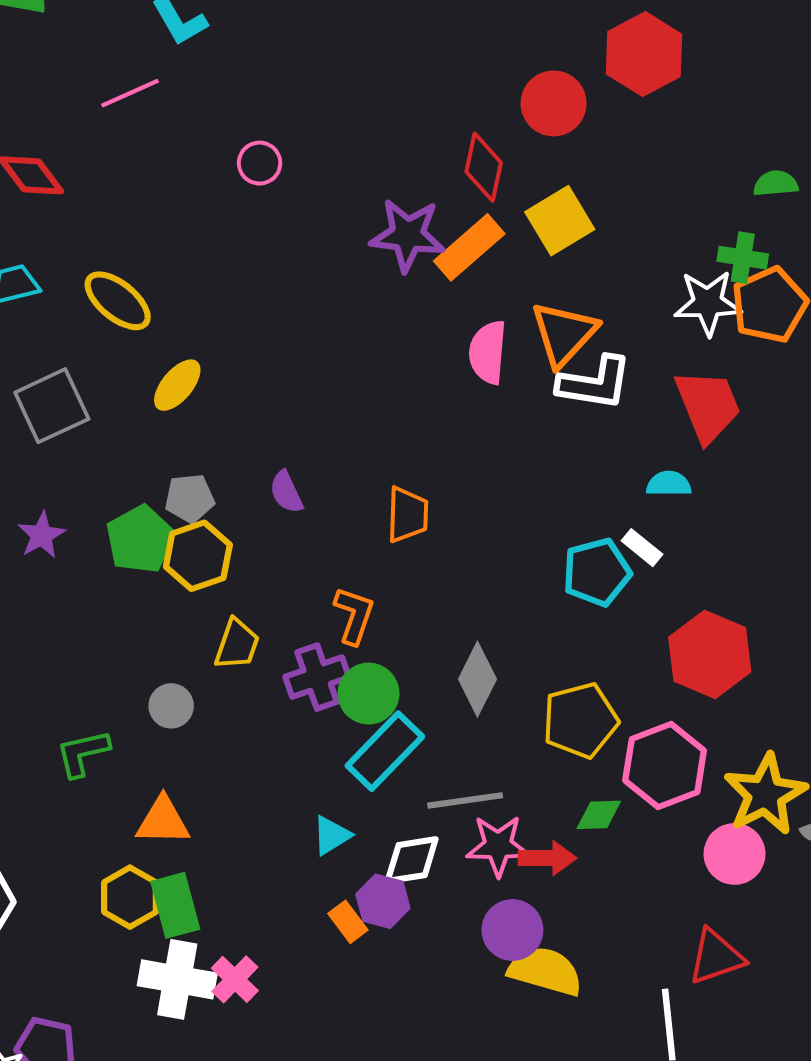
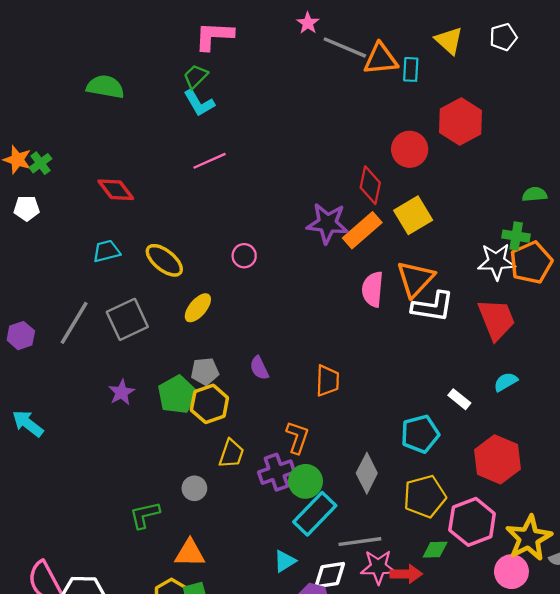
pink line: (130, 93) -> (209, 161), moved
pink circle: (260, 163) -> (244, 256), moved
cyan semicircle: (669, 484) -> (506, 382), moved, turned -30
cyan pentagon: (597, 572) -> (420, 434), moved

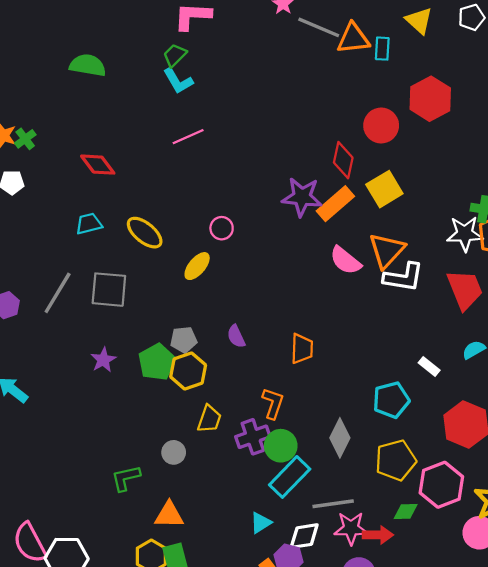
pink semicircle: (373, 289) -> (345, 261), turned -56
yellow ellipse: (198, 308) -> (197, 266), moved
gray square: (127, 319) -> (109, 290), turned 30

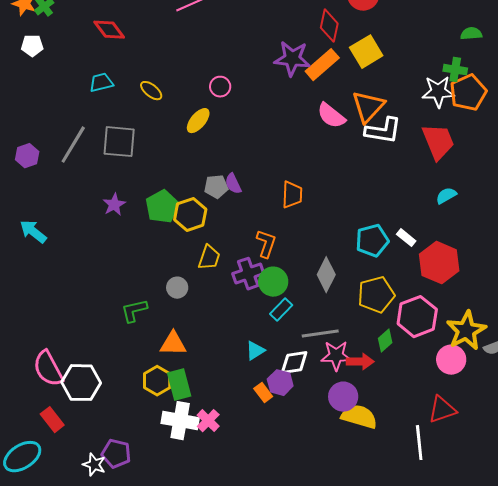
yellow ellipse: (145, 233) -> (151, 91), size x0.7
gray pentagon: (184, 340) -> (216, 187), moved
white rectangle: (429, 366) -> (406, 238), moved
cyan rectangle: (290, 477) -> (281, 310), size x0.6
green diamond: (406, 512) -> (385, 341), turned -40

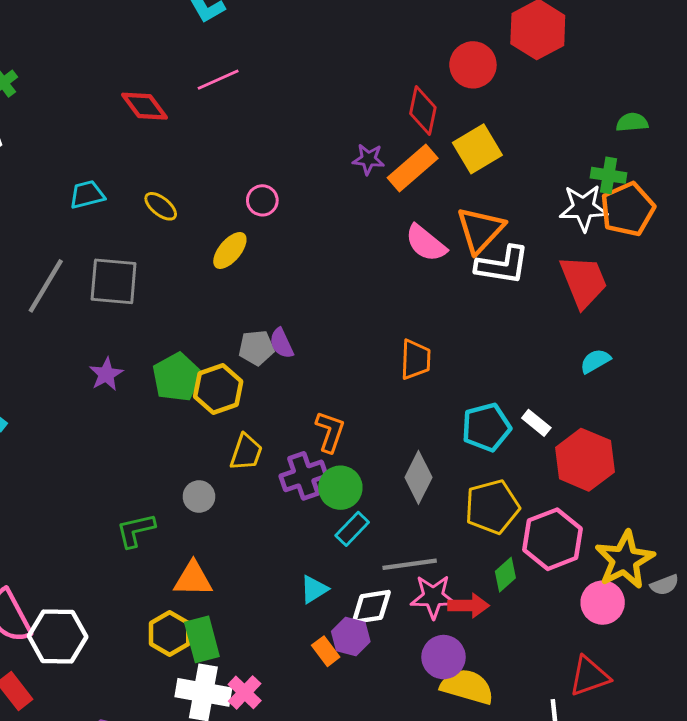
red diamond: (109, 30) -> (144, 106), moved
purple star: (292, 59) -> (368, 159), size x0.6
orange trapezoid: (292, 195) -> (416, 359), moved

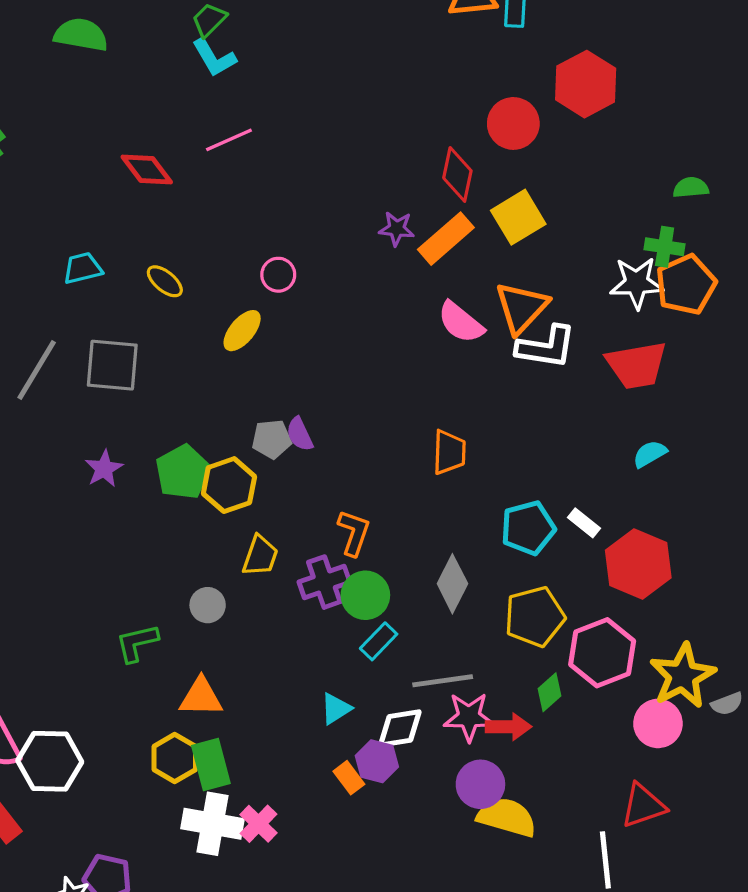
red trapezoid: (583, 281) -> (637, 365), turned 102

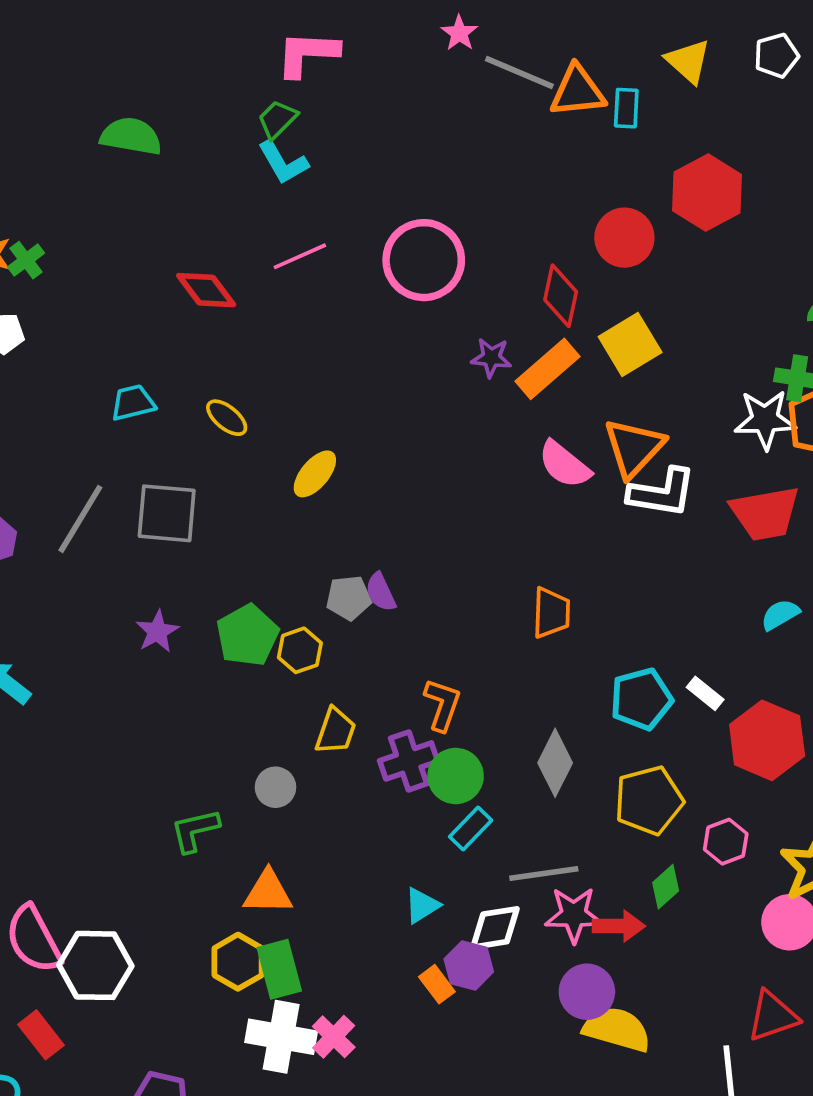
pink circle: (278, 275) -> (424, 260), moved, size x2.0
yellow hexagon: (229, 485) -> (300, 650), size x0.7
pink hexagon: (602, 653) -> (726, 842), size x0.6

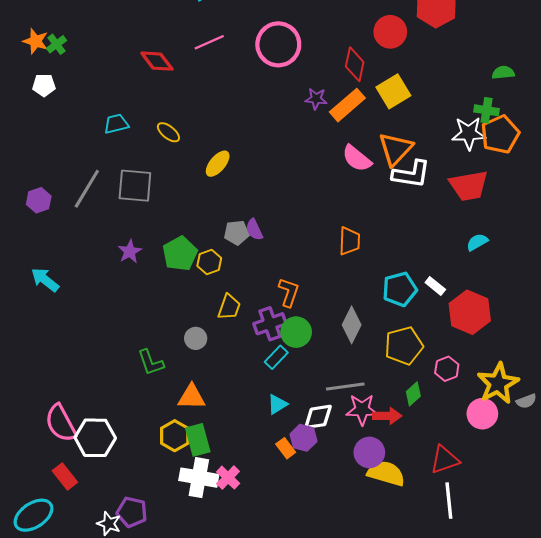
cyan rectangle: (471, 828) -> (276, 357), moved
green L-shape: (195, 830) -> (151, 362), turned -96
red triangle: (773, 1016) -> (445, 460), moved

